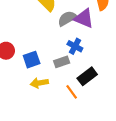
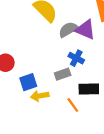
blue square: (32, 60) -> (28, 82), moved
black rectangle: (87, 76) -> (89, 89), turned 36

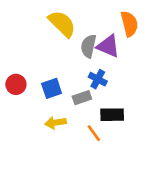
gray semicircle: (68, 30) -> (88, 46), turned -48
blue square: (28, 82) -> (52, 88), moved

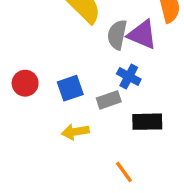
orange line: (94, 133) -> (124, 172), moved

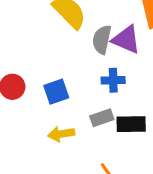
blue cross: (129, 76) -> (113, 80), turned -30
gray rectangle: (109, 100) -> (102, 118), moved

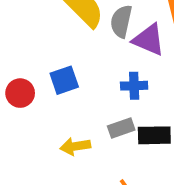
gray semicircle: (102, 40) -> (121, 21), moved
blue square: (56, 92) -> (64, 80), moved

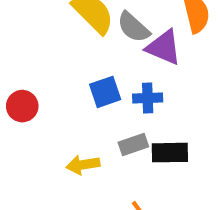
gray semicircle: (121, 21) -> (133, 27), turned -60
blue square: (64, 80) -> (105, 92), moved

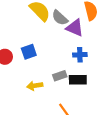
blue square: (105, 92) -> (29, 52), moved
blue cross: (148, 98) -> (80, 55), moved

